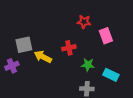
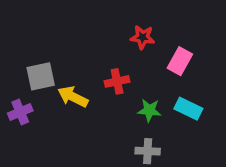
pink rectangle: (106, 36) -> (180, 61), turned 49
cyan rectangle: (111, 75) -> (188, 109), moved

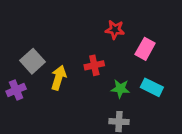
gray square: (41, 76) -> (33, 61), turned -30
yellow arrow: (73, 97) -> (59, 78), turned 80

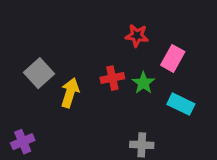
green star: (120, 89) -> (143, 83), moved, turned 30
purple cross: (16, 90) -> (23, 142), moved

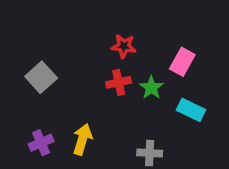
red star: (137, 36) -> (124, 46), moved
yellow arrow: (70, 93) -> (82, 139), moved
purple cross: (23, 142) -> (41, 143), moved

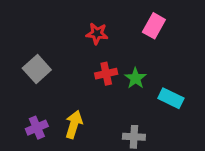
red star: (124, 46) -> (97, 34), moved
pink rectangle: (182, 62) -> (154, 26), moved

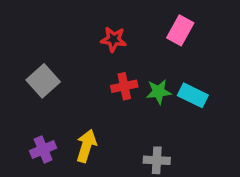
green star: (135, 78) -> (159, 92), turned 30
cyan rectangle: (171, 98) -> (193, 95), moved

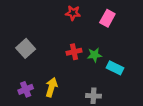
red star: (113, 39) -> (73, 13), moved
cyan rectangle: (193, 95) -> (115, 68), moved

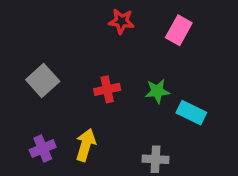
red cross: (74, 52) -> (107, 89), moved

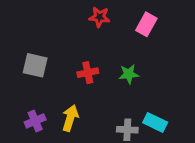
gray square: (43, 80) -> (35, 65), turned -35
cyan rectangle: (191, 113) -> (155, 122), moved

